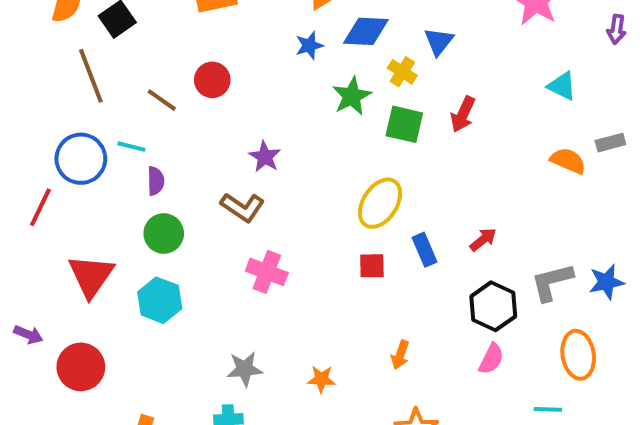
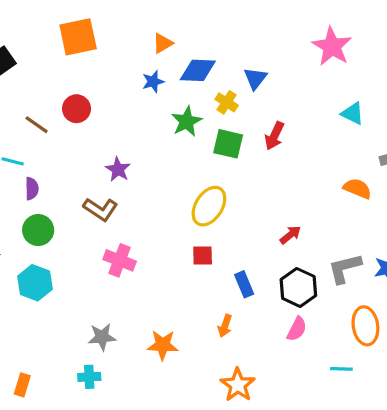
orange semicircle: (568, 161) -> (357, 189), moved
blue rectangle: (425, 250) -> (244, 284), moved
orange star: (321, 379) -> (163, 345), size x1.4

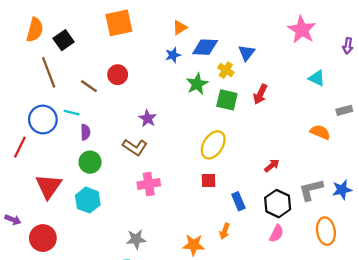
pink cross: (120, 260) -> (149, 184), turned -30
orange star: (163, 345) -> (194, 245), moved

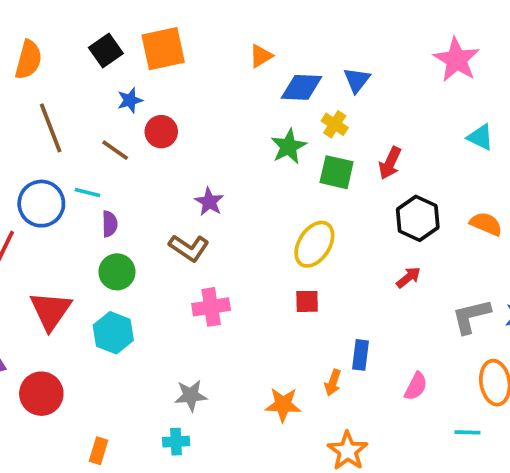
black square: (64, 40) -> (106, 50), moved
blue triangle: (247, 53) -> (357, 80), moved
blue star: (173, 55) -> (130, 100), moved
blue rectangle: (238, 201) -> (361, 355), moved, turned 30
black hexagon: (278, 204) -> (418, 218), moved

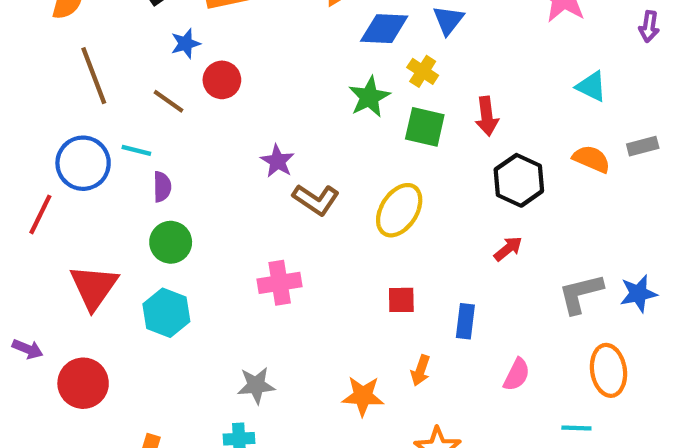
red arrow: (390, 163) -> (487, 116), turned -32
orange semicircle: (486, 224) -> (591, 159), moved
brown L-shape: (189, 248) -> (316, 200), moved
red square: (307, 301) -> (401, 300), moved
blue rectangle: (361, 355) -> (465, 321), moved

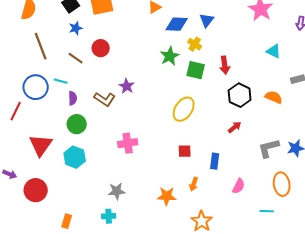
blue star: (186, 44) -> (76, 28), moved
orange semicircle: (591, 159) -> (274, 97), moved
brown L-shape: (316, 200) -> (105, 99), moved

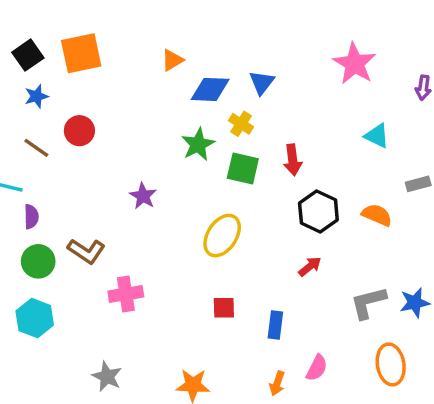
purple star: (127, 86) -> (143, 196), moved
brown L-shape: (105, 99) -> (86, 251), moved
orange arrow: (194, 184) -> (277, 383), moved
gray star: (117, 191) -> (107, 377), turned 30

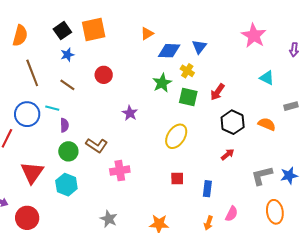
red circle: (79, 131) -> (104, 75), moved
red arrow: (293, 160) -> (217, 92), turned 42

